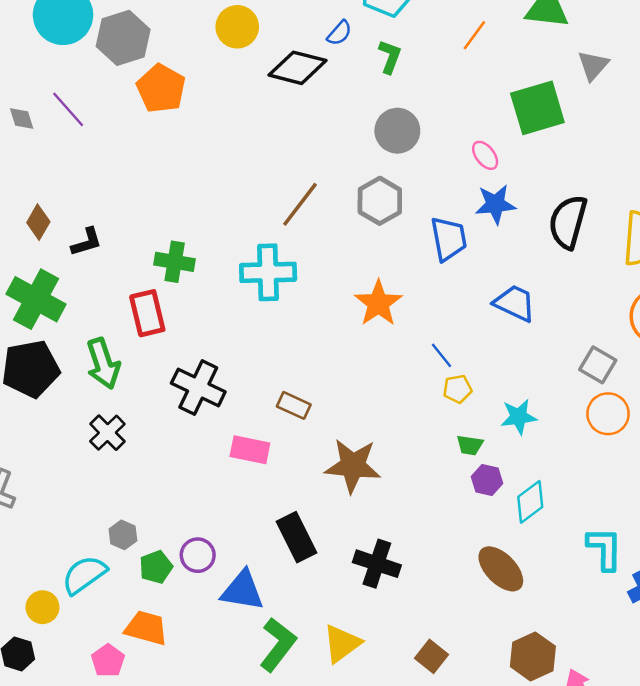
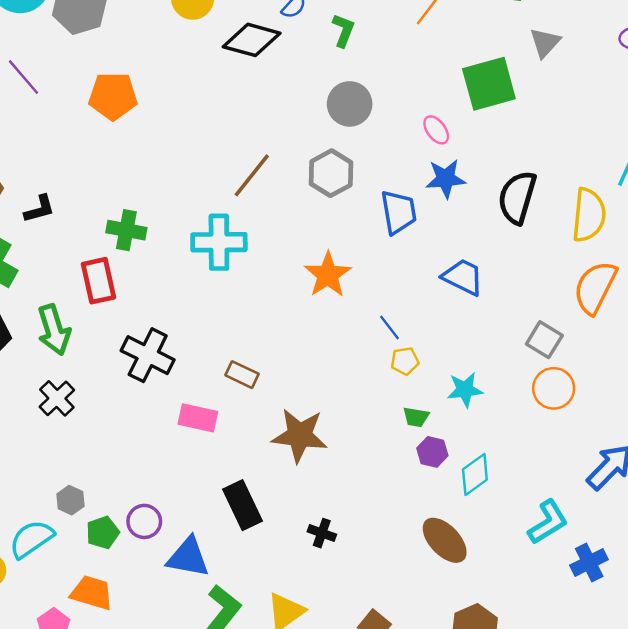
orange pentagon: (161, 88) -> (113, 96), moved, turned -30
cyan L-shape: (605, 549) -> (548, 522), turned 57
black cross: (377, 564) -> (322, 533), size x0.6

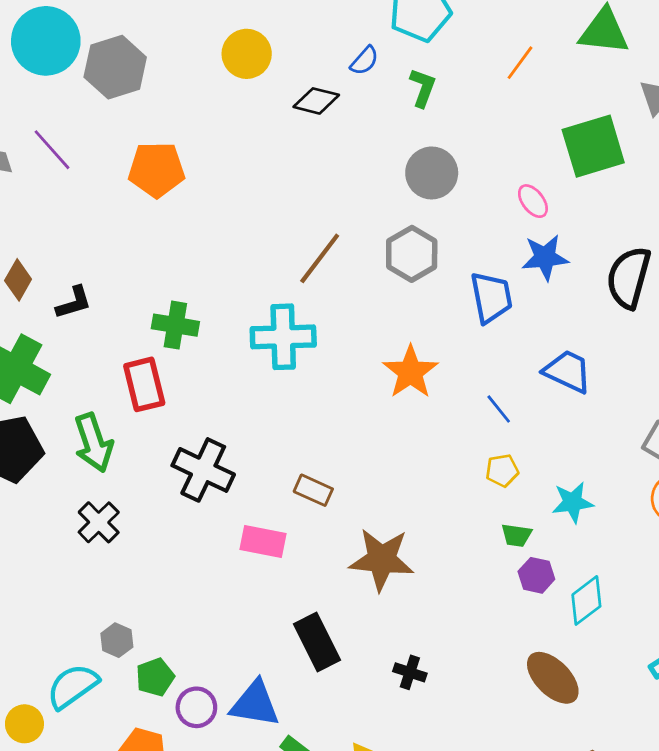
black diamond: (252, 40) -> (316, 101), size x0.7
blue line: (390, 328) -> (499, 409), moved
purple circle: (144, 521) -> (196, 707), moved

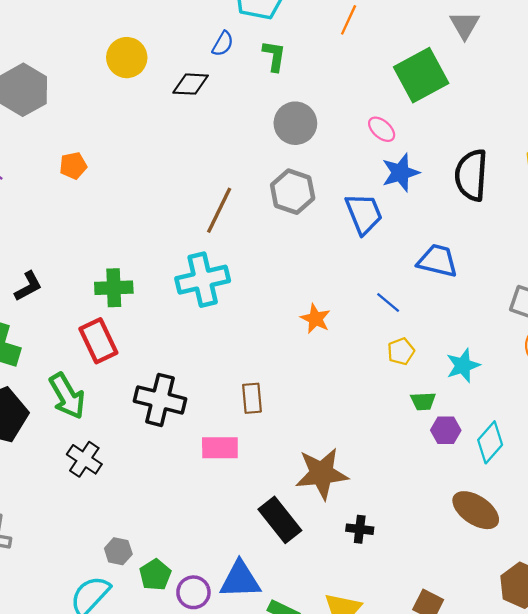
orange pentagon: (157, 170) -> (73, 166), size x0.6
orange star: (410, 372) -> (315, 319), moved, size x0.7
brown rectangle: (313, 490) -> (252, 398), turned 72
brown star: (382, 559) -> (322, 474), moved

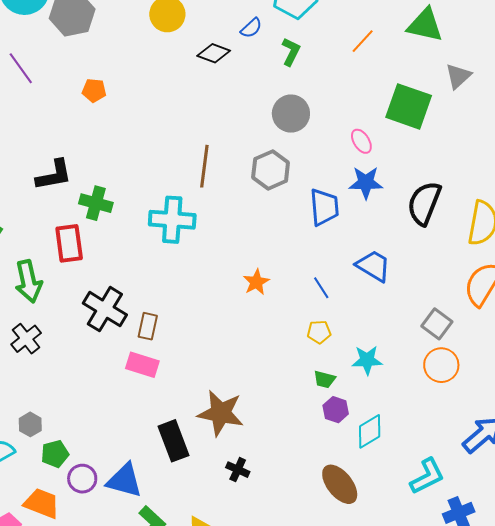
green square: (421, 75) -> (409, 106), turned 30
brown line: (219, 210) -> (204, 166), turned -36
black L-shape: (28, 286) -> (54, 175), moved, size x1.4
brown rectangle: (252, 398) -> (148, 326), moved

